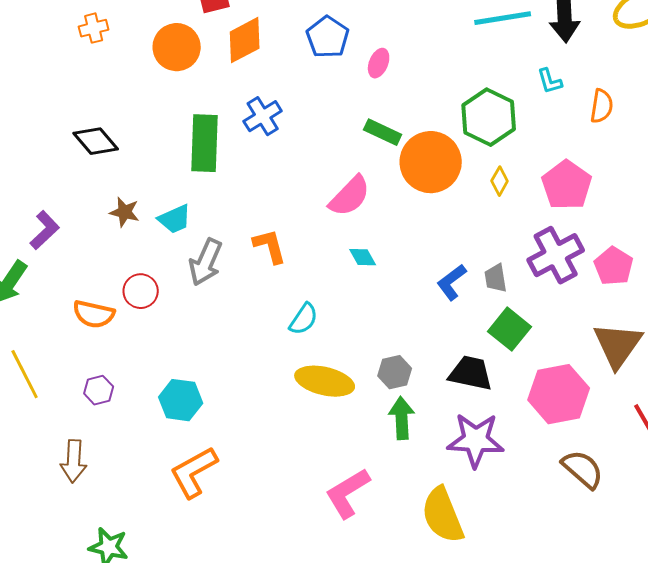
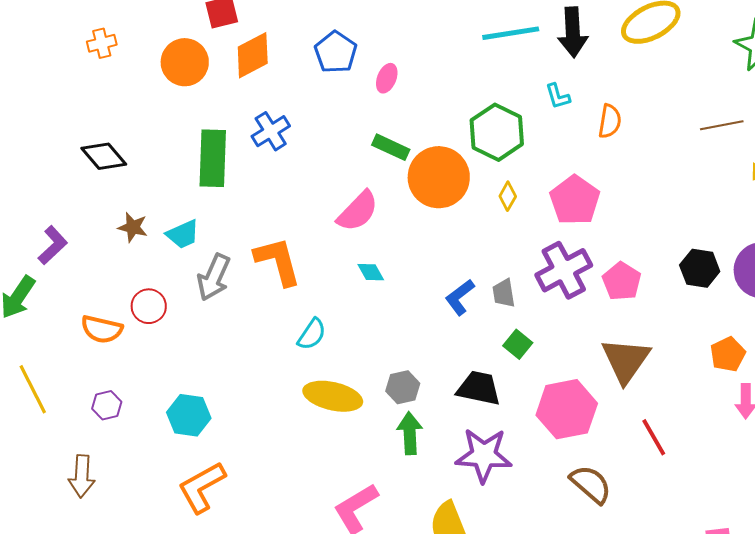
orange L-shape: (270, 246) -> (278, 261), size x1.4
green square: (510, 329) -> (518, 344), size x0.7

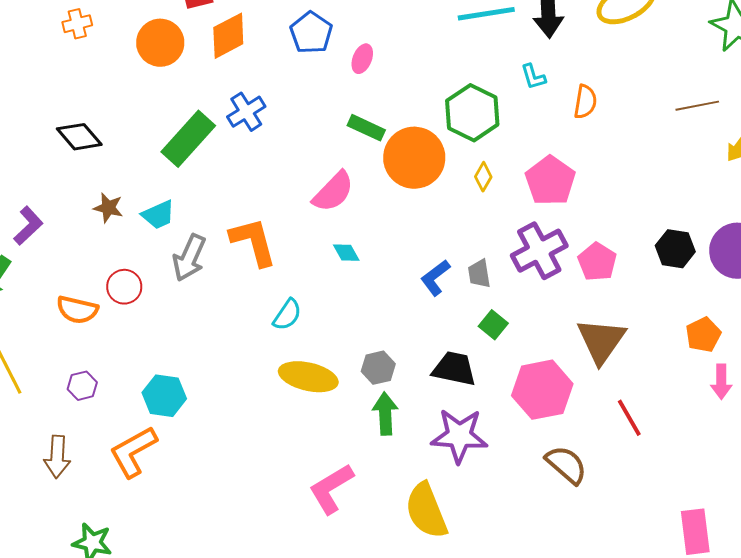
green rectangle: (213, 158) -> (188, 139), turned 40
orange L-shape: (202, 487) -> (133, 452), moved

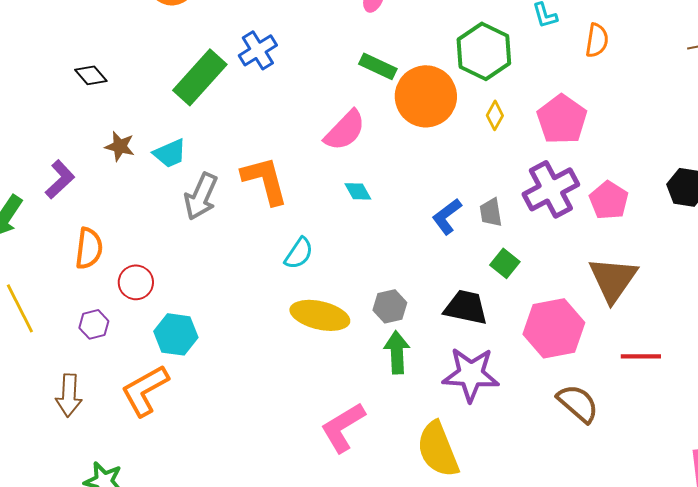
black diamond: (79, 137) -> (91, 75), size x0.7
purple L-shape: (28, 226) -> (60, 179), moved
red circle: (124, 287) -> (136, 282), moved
orange semicircle: (77, 310) -> (89, 248), turned -96
red line: (629, 418) -> (641, 356), turned -60

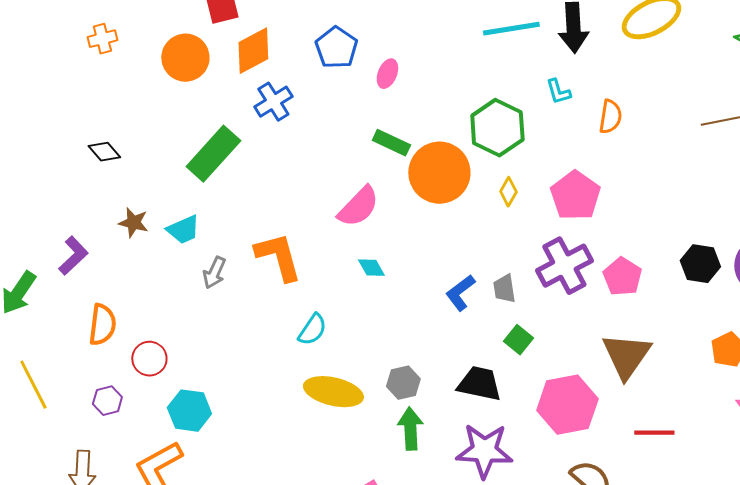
blue cross: (258, 50) -> (273, 102), moved
gray arrow: (201, 196) -> (214, 273), size x0.7

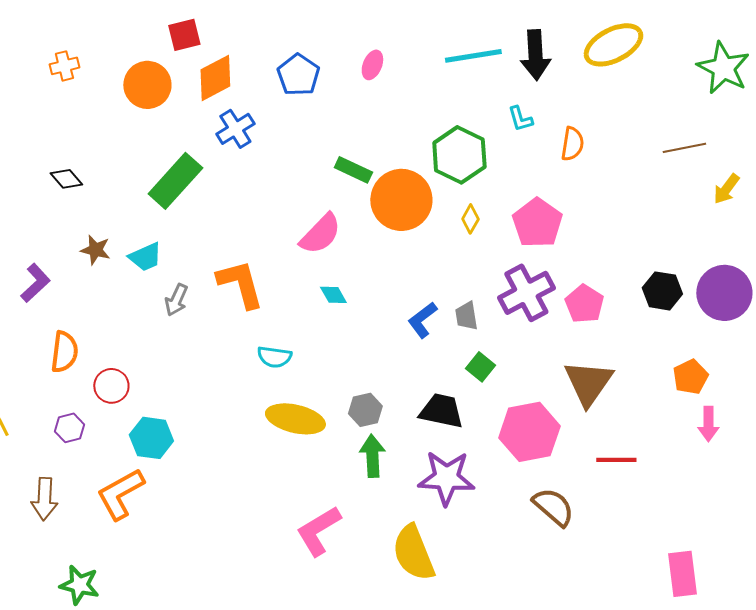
pink ellipse: (387, 74) -> (372, 65), moved
cyan semicircle: (312, 330) -> (274, 357), turned 64

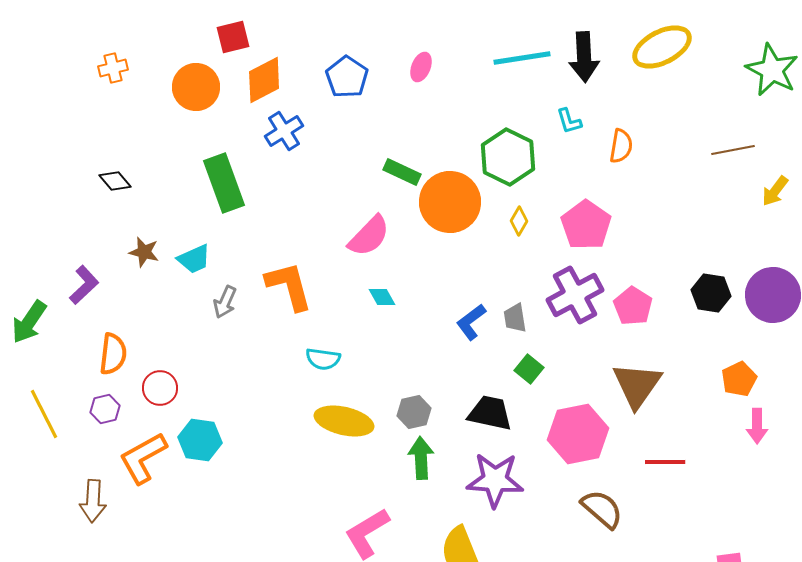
green rectangle: (175, 181) -> (224, 183), turned -62
purple hexagon: (69, 428) -> (105, 409), moved
orange L-shape: (120, 494) -> (143, 458), moved

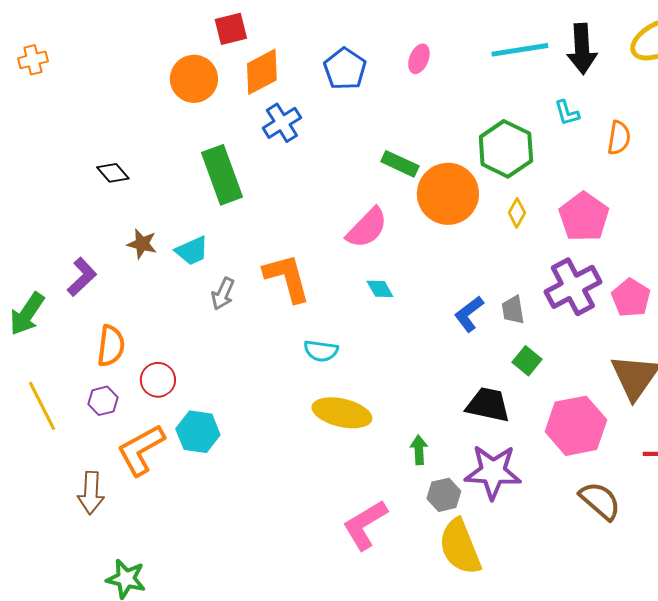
orange cross: (113, 68) -> (33, 60), moved
gray hexagon: (414, 412) -> (444, 495), moved
green arrow: (421, 458) -> (419, 450), size x0.7

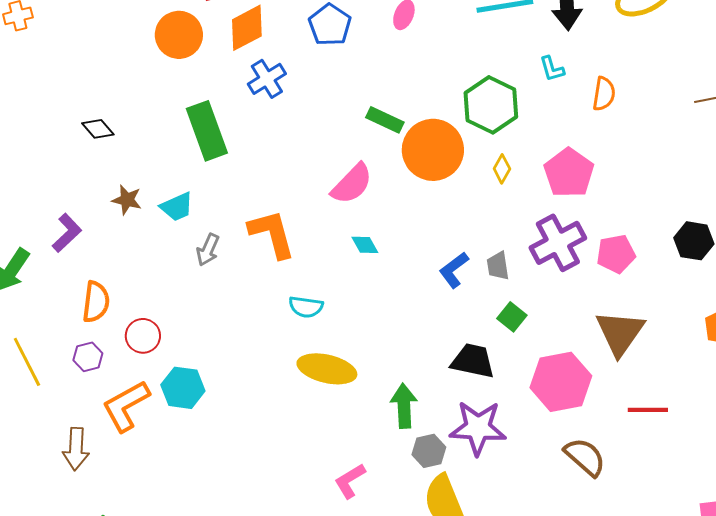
pink pentagon: (631, 298) -> (616, 254), turned 30
green arrow: (419, 450) -> (404, 406), size x1.5
pink L-shape: (365, 525) -> (350, 481), size x0.7

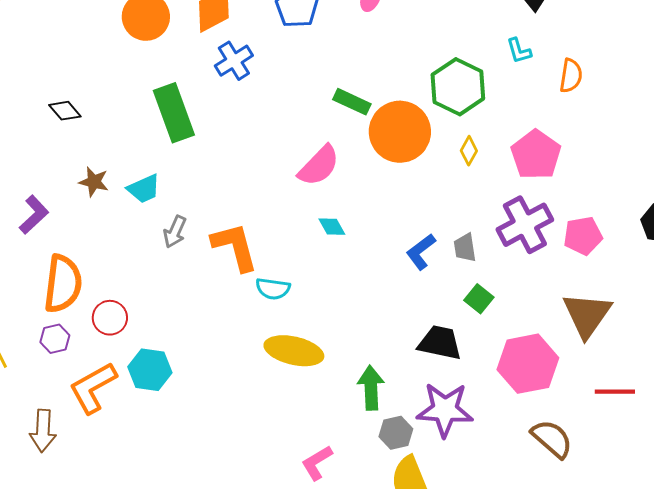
orange L-shape: (272, 234) -> (235, 247), moved
orange semicircle: (96, 302) -> (63, 284), size x1.4

